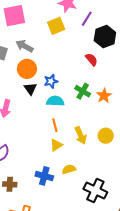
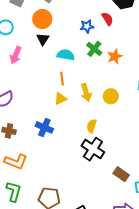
blue star: (51, 81) -> (87, 26), moved
yellow semicircle: (69, 169) -> (92, 126), moved, turned -64

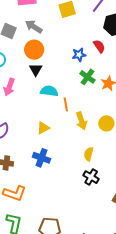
cyan semicircle: (66, 55) -> (49, 91), moved
orange line: (62, 79) -> (66, 104), moved
yellow triangle: (61, 99) -> (43, 128), moved
black cross: (93, 149) -> (91, 177), size x0.7

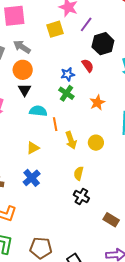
green cross: (87, 77) -> (66, 93), moved
blue cross: (42, 158) -> (32, 178), turned 30

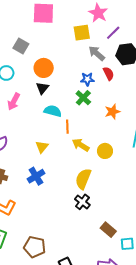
gray arrow: (22, 47) -> (97, 53), moved
yellow arrow: (71, 140) -> (81, 145), turned 132
yellow triangle: (33, 148) -> (42, 147), turned -32
yellow semicircle: (79, 173) -> (83, 179), size x1.5

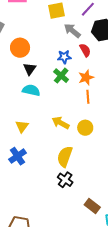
black triangle: (42, 88) -> (30, 69), moved
orange star: (112, 112) -> (86, 77), moved
orange line: (67, 127) -> (88, 97), moved

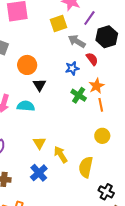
green cross: (61, 76) -> (79, 95), moved
cyan semicircle: (31, 90) -> (26, 106), moved
yellow arrow: (61, 123) -> (61, 154), moved, turned 36
black cross: (65, 180) -> (106, 192), moved

